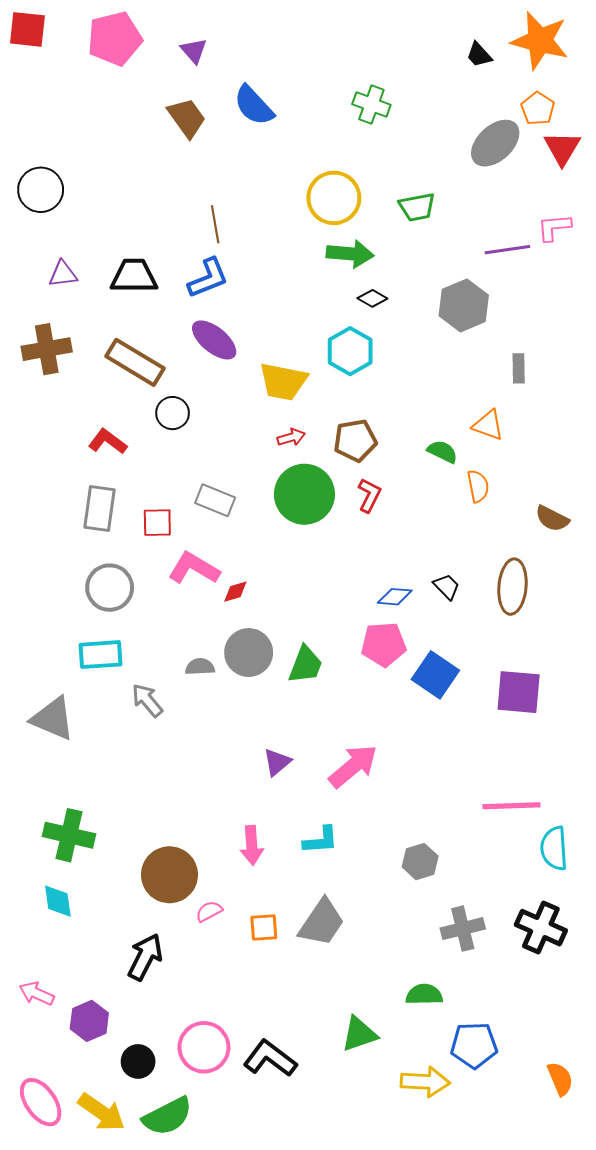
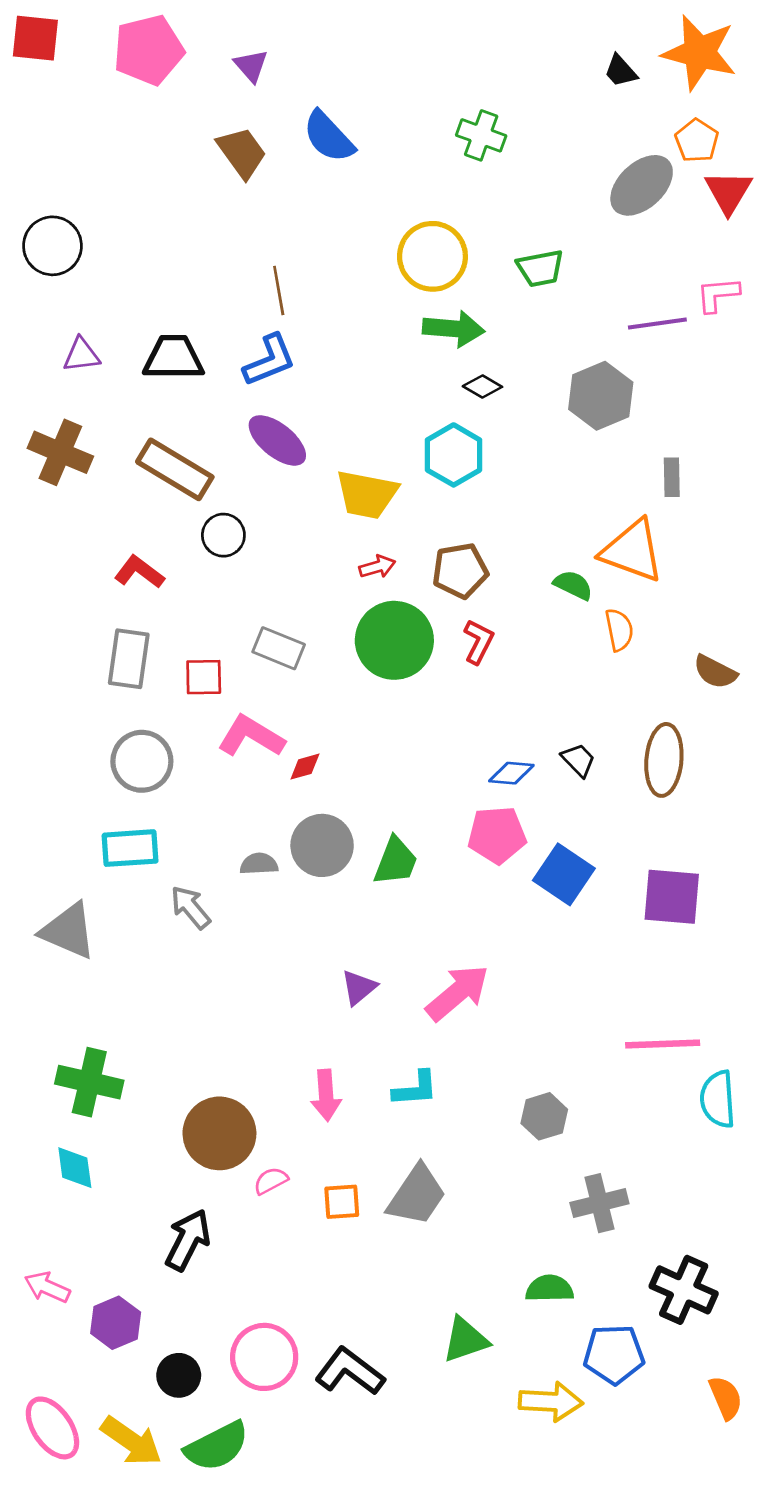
brown cross: (47, 349) -> (60, 452), turned 33
orange triangle: (488, 425) -> (632, 551), size x1.6
black cross: (541, 928) -> (684, 1290), moved

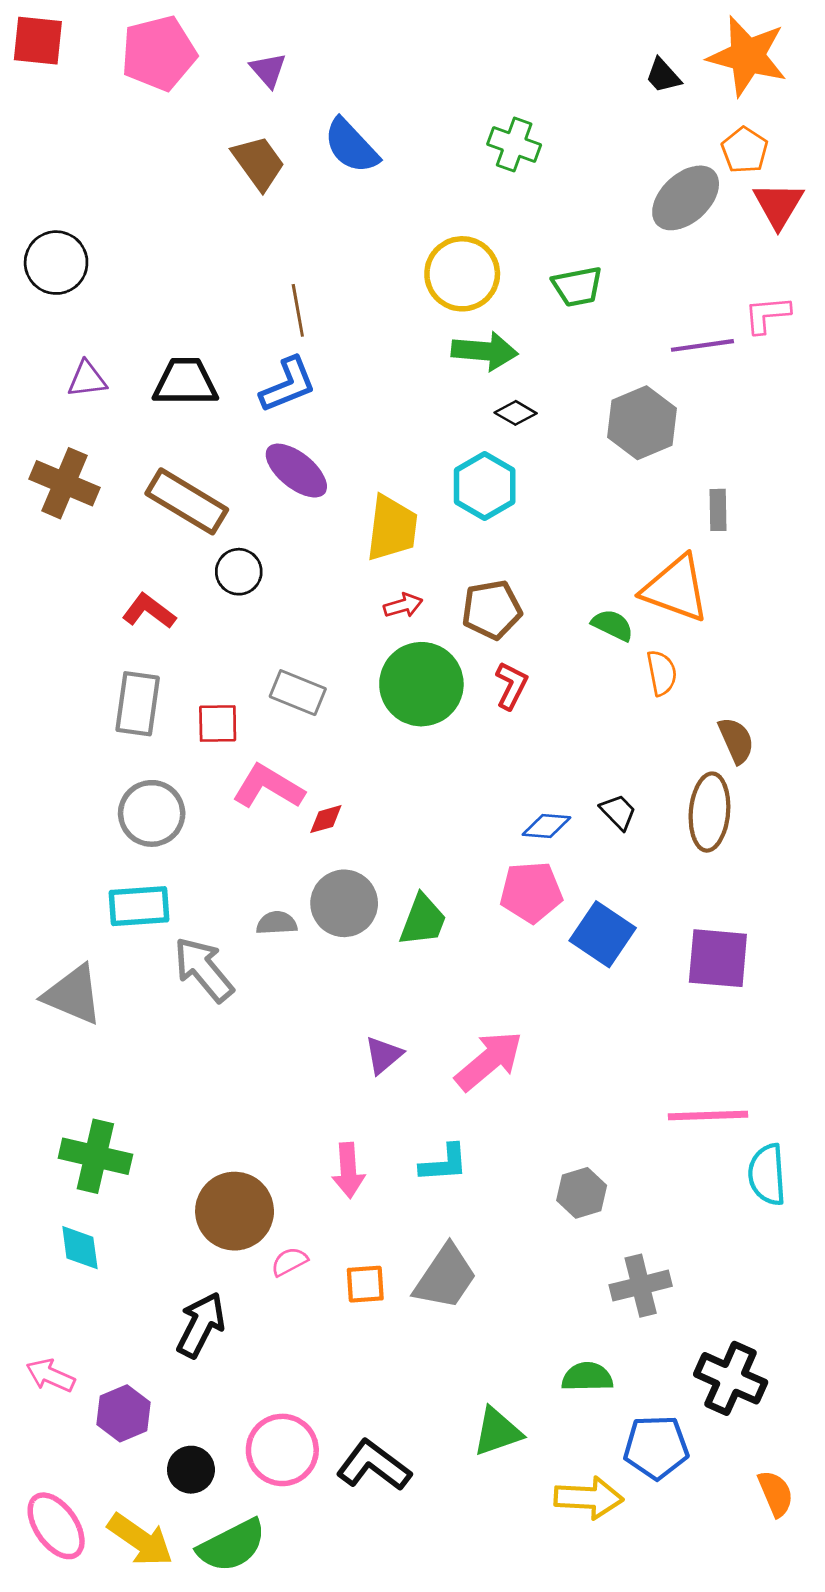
yellow trapezoid: (367, 494) -> (392, 528), turned -94
brown semicircle: (715, 672) -> (736, 740), moved, turned -141
gray arrow: (191, 907) -> (204, 969), size x1.4

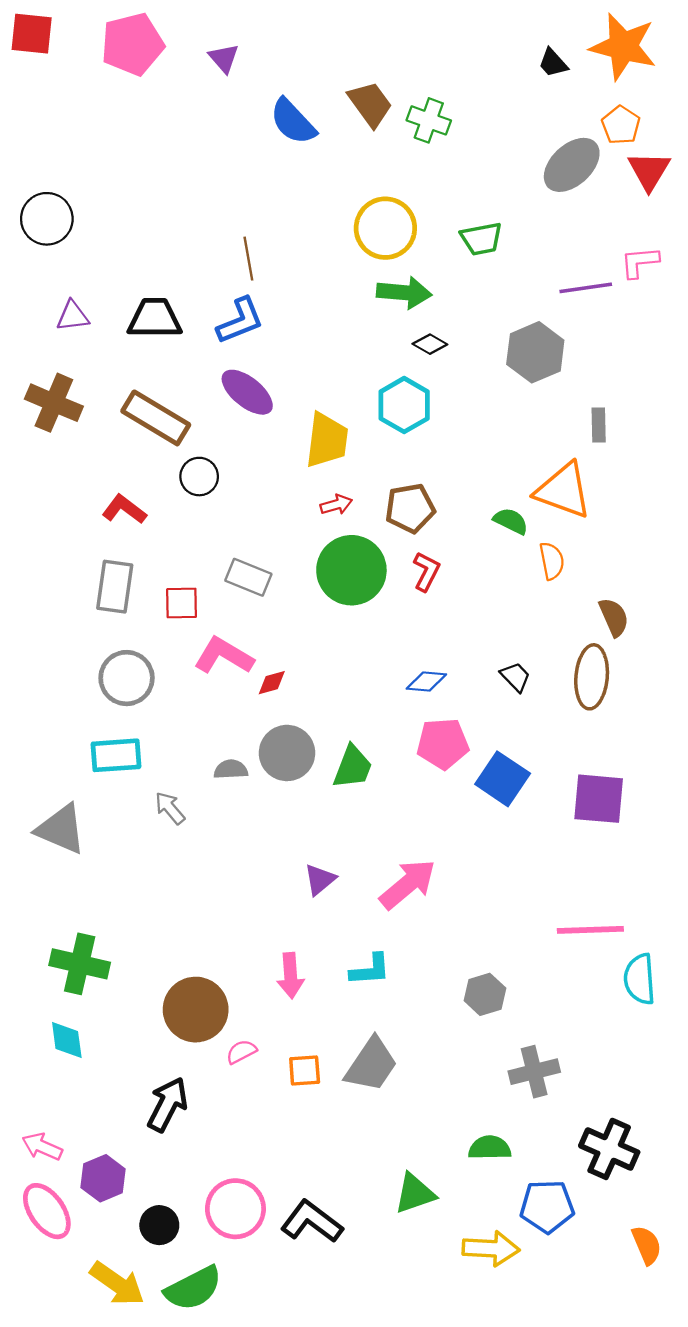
brown trapezoid: (258, 163) -> (370, 104), moved
blue diamond: (546, 826) -> (426, 682), moved
gray arrow: (204, 969) -> (170, 808), size x0.6
pink ellipse: (56, 1526) -> (47, 1211), moved

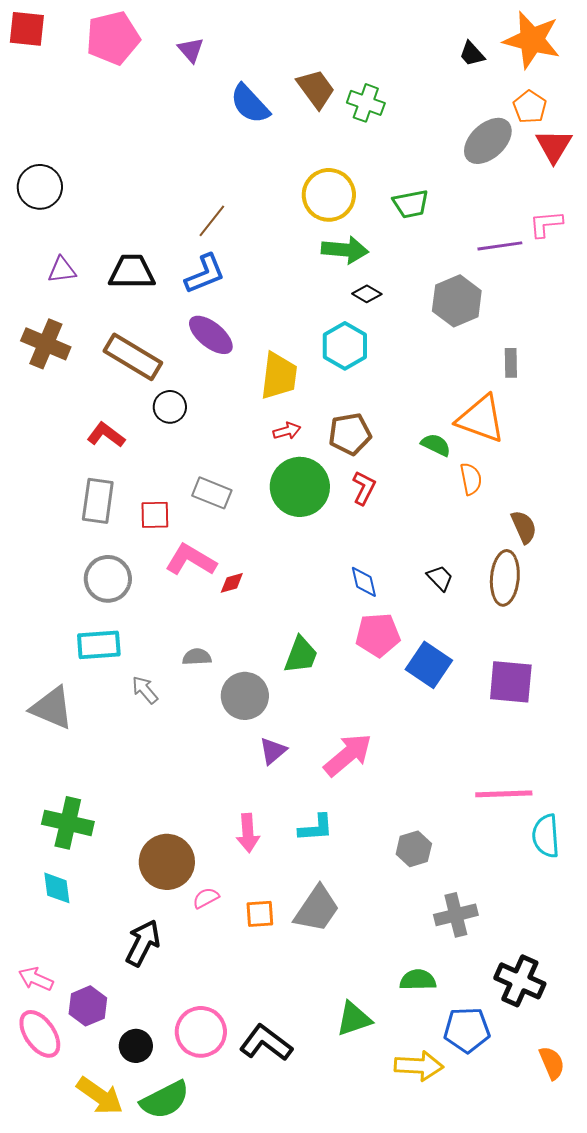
brown line: (248, 259) -> (212, 221), turned 48
blue diamond: (426, 682) -> (364, 582), turned 72
gray circle: (287, 753) -> (245, 696), moved

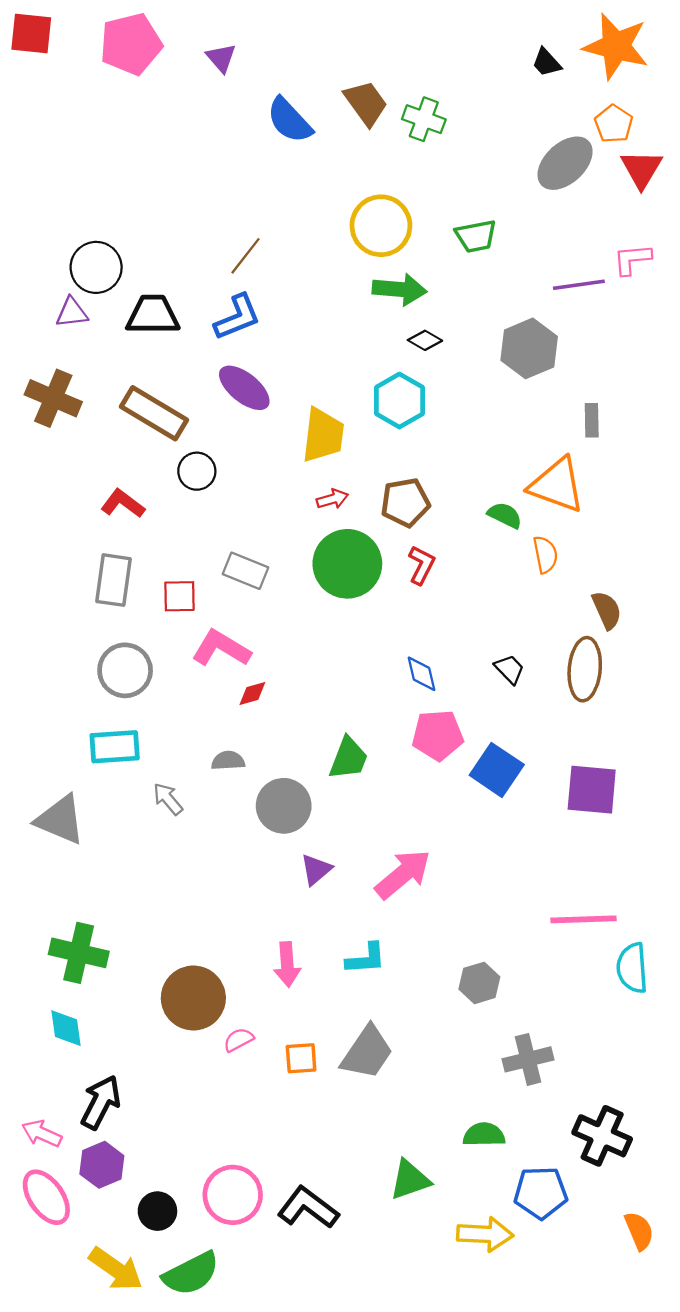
black circle: (40, 187) -> (96, 267), moved
red diamond: (232, 583) -> (252, 694), moved
black arrow: (143, 943) -> (101, 1102), moved

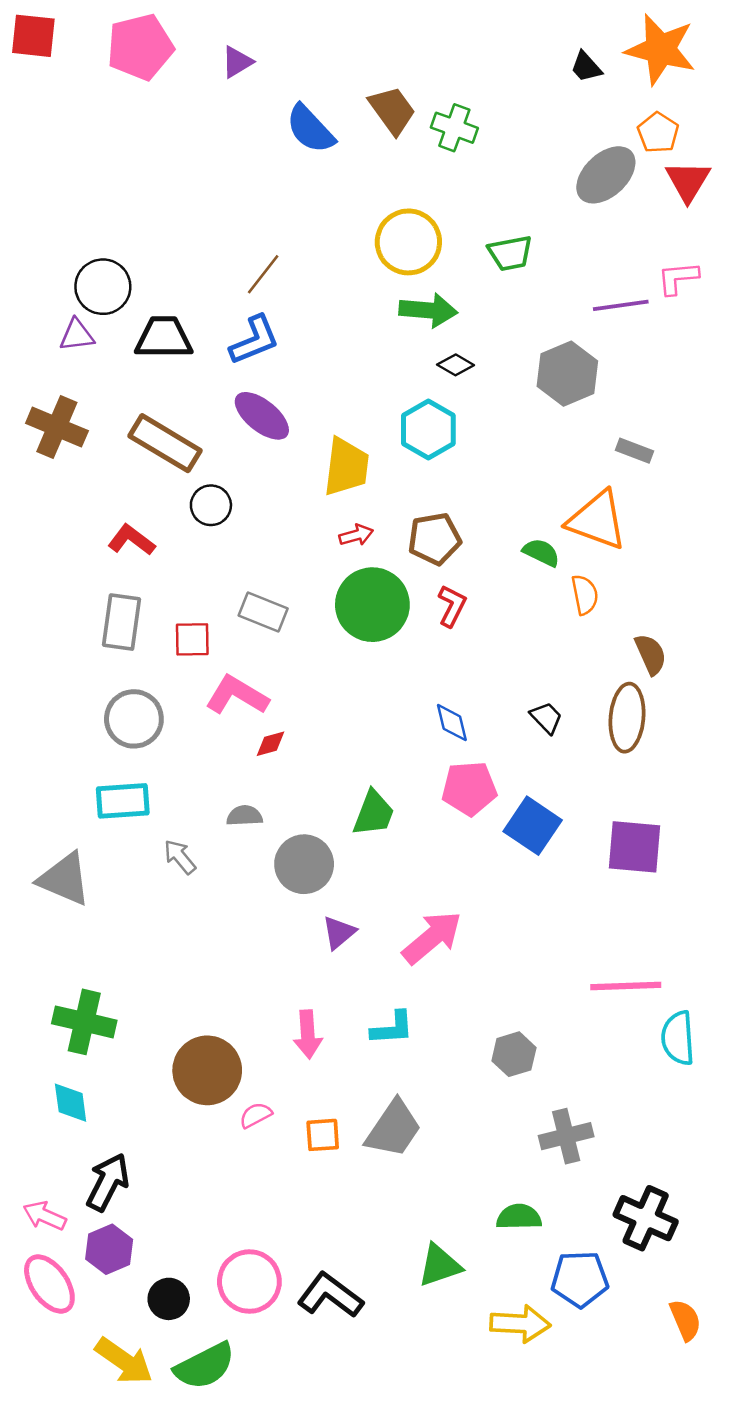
purple triangle: (221, 58) -> (237, 62), turned 40
gray rectangle: (592, 420) -> (634, 451), turned -68

